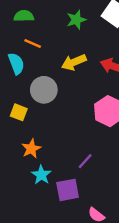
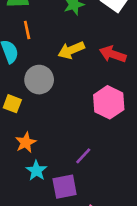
orange line: (33, 43) -> (27, 30), turned 54

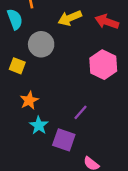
purple square: (65, 187) -> (64, 140), turned 30

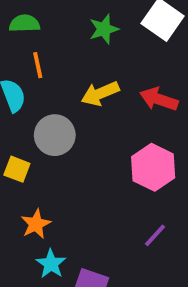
purple line: (81, 112) -> (155, 235), moved

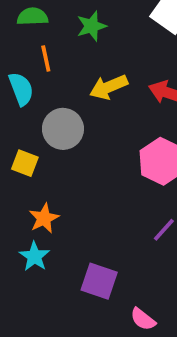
green star: (104, 29) -> (92, 26), moved
cyan star: (51, 264) -> (34, 256), moved

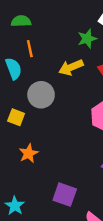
green star: (92, 26) -> (87, 39), moved
cyan star: (34, 256) -> (15, 206), moved

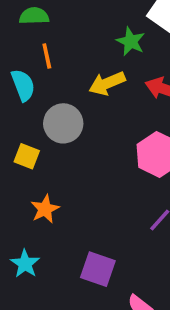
green star: (87, 39) -> (131, 41), turned -30
cyan star: (15, 206) -> (25, 264), moved

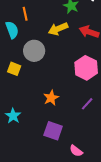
orange star: (45, 209) -> (51, 98), moved
cyan star: (25, 264) -> (13, 116), moved

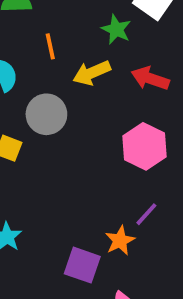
orange line: (25, 14) -> (50, 46), moved
orange star: (51, 98) -> (120, 241), moved

